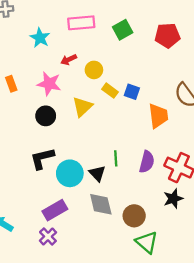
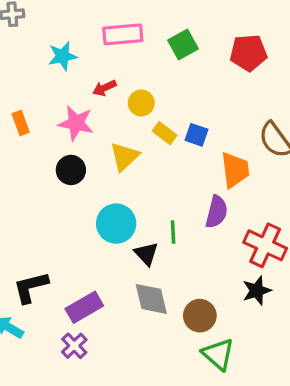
cyan star: (40, 38) -> (63, 56), turned 30
black L-shape: (42, 158) -> (31, 287), moved
purple semicircle: (147, 162) -> (217, 212), moved
cyan circle: (70, 173) -> (116, 224), moved

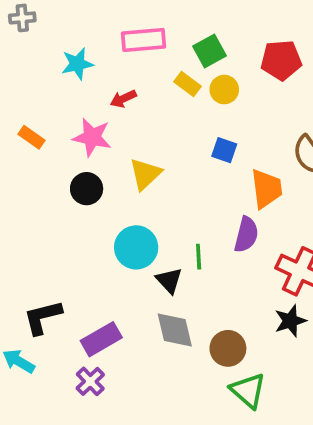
yellow circle: (141, 103) -> (224, 90), moved
orange rectangle: (21, 123) -> (31, 137), turned -35
yellow rectangle: (165, 133) -> (188, 84), moved

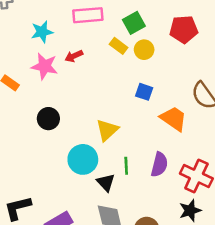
pink star: (92, 137) -> (45, 66), moved
yellow triangle: (145, 174) -> (107, 130), moved
orange trapezoid: (266, 189) -> (173, 119), turned -48
purple semicircle: (246, 235) -> (159, 165), moved

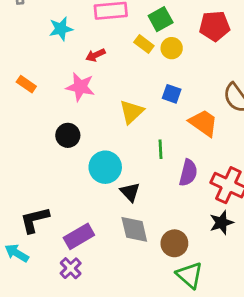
pink star: (45, 66) -> (80, 87), moved
black circle: (48, 119) -> (68, 135), moved
yellow triangle: (107, 130) -> (131, 112), moved
green line: (126, 166) -> (161, 149), moved

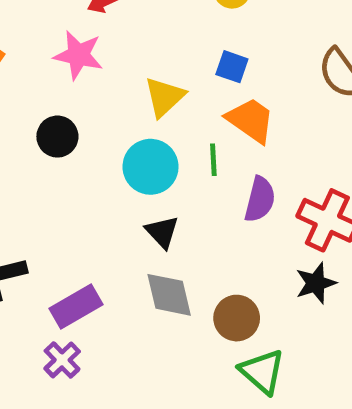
orange trapezoid: (203, 123) -> (251, 120), moved
cyan circle: (105, 167) -> (151, 167), moved

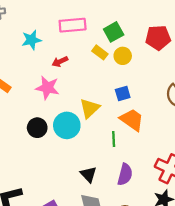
blue square: (232, 67) -> (123, 93), turned -35
cyan circle: (151, 167) -> (67, 125), moved
purple semicircle: (260, 199) -> (125, 174), moved

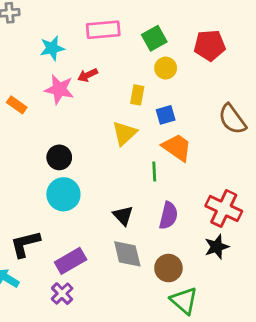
yellow rectangle: (100, 52) -> (137, 95), moved, turned 63
pink star: (47, 88) -> (59, 89), moved
cyan circle: (67, 125) -> (63, 194), moved

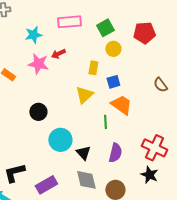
brown semicircle: (232, 119) -> (160, 85), size x0.7
cyan circle: (63, 194) -> (60, 140), moved
black star: (217, 247) -> (149, 175), turned -30

